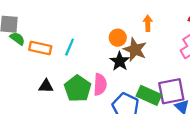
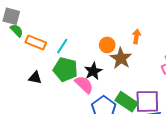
black star: (120, 61) -> (93, 71), moved
pink semicircle: (100, 84) -> (84, 84), turned -60
green pentagon: (78, 89) -> (65, 69), moved, turned -30

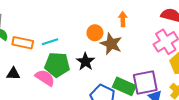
cyan line: (62, 46) -> (50, 42), turned 49
black triangle: (35, 78) -> (13, 74), moved
pink semicircle: (84, 84) -> (45, 78), moved

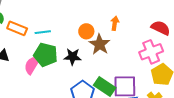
black star: (85, 62) -> (73, 57), turned 30
pink semicircle: (45, 78) -> (32, 65), turned -102

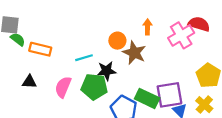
cyan line: (43, 32) -> (84, 58), moved
pink cross: (151, 52) -> (181, 35), moved
green pentagon: (46, 55) -> (94, 87), moved

